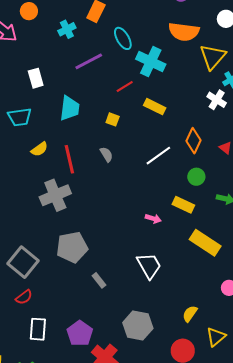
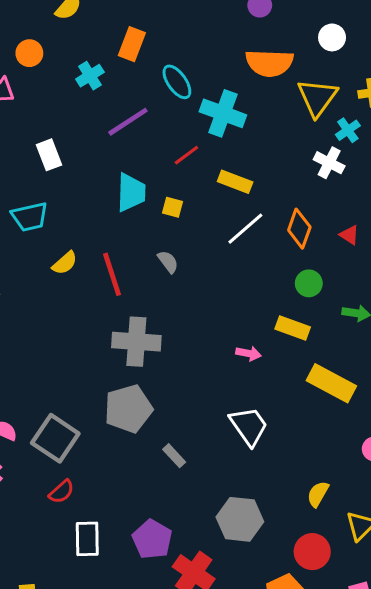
cyan trapezoid: (70, 108) -> (131, 192), moved
white line: (158, 156) -> (245, 229), moved
gray cross: (55, 195) -> (136, 342), moved, turned 32

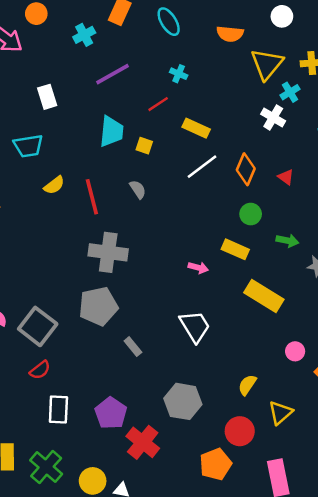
orange semicircle: (269, 63) -> (230, 34), size x0.7
cyan ellipse: (177, 82) -> (169, 22), moved
cyan cross: (223, 113) -> (179, 74), moved, size x0.5

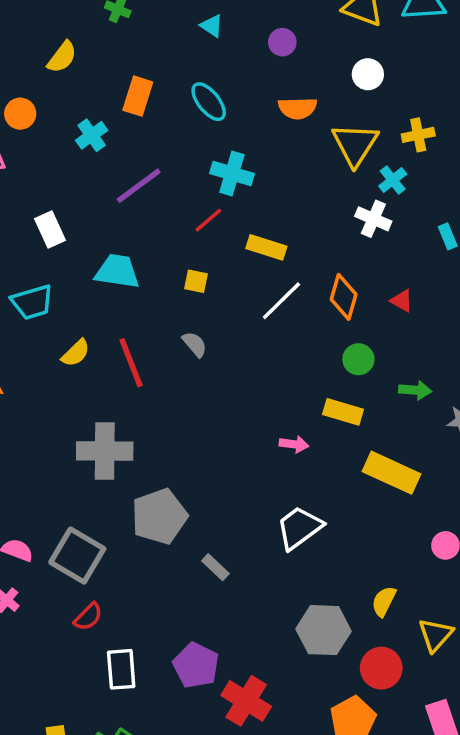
cyan cross: (179, 74) -> (232, 174), size x1.6
cyan trapezoid: (111, 131) -> (117, 271), moved, turned -80
gray cross: (108, 252) -> (105, 451), moved
white trapezoid: (195, 326) -> (299, 528), turned -88
gray hexagon: (183, 401) -> (324, 630), moved

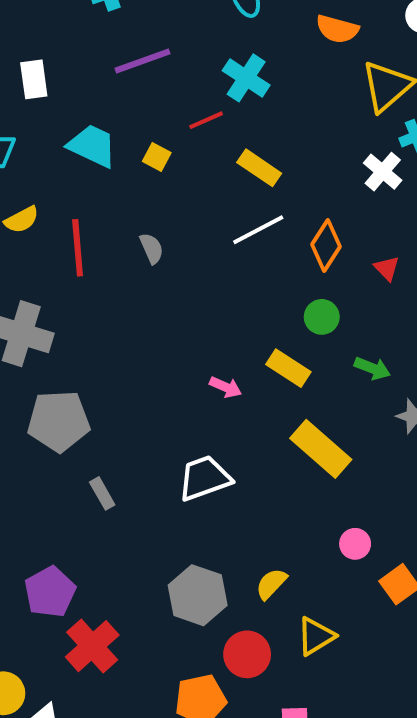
yellow square: (196, 281) -> (157, 157), moved

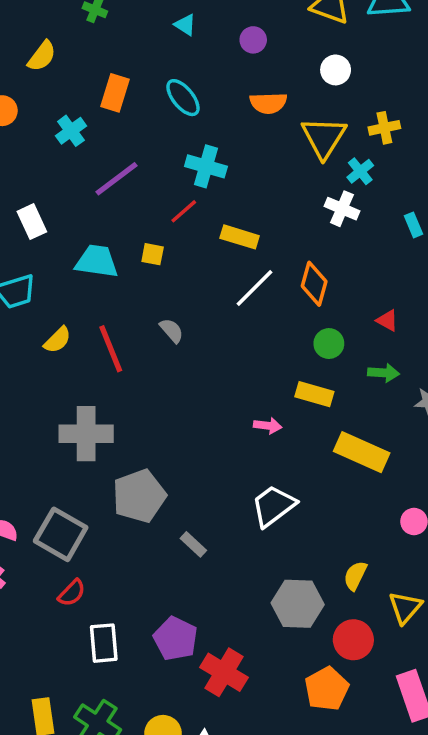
red triangle: (387, 268) -> (387, 320), moved

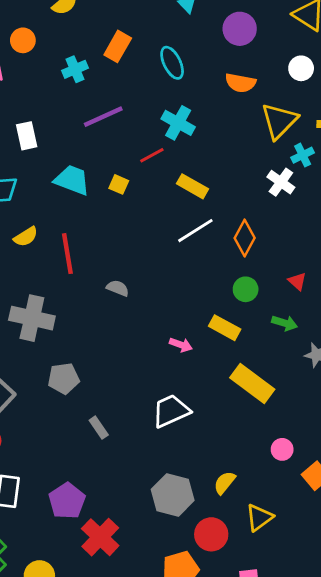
purple circle: (253, 40) -> (240, 29), size x1.5
gray semicircle: (172, 330) -> (118, 288), moved, turned -40
gray pentagon: (139, 496) -> (64, 378), size x0.7

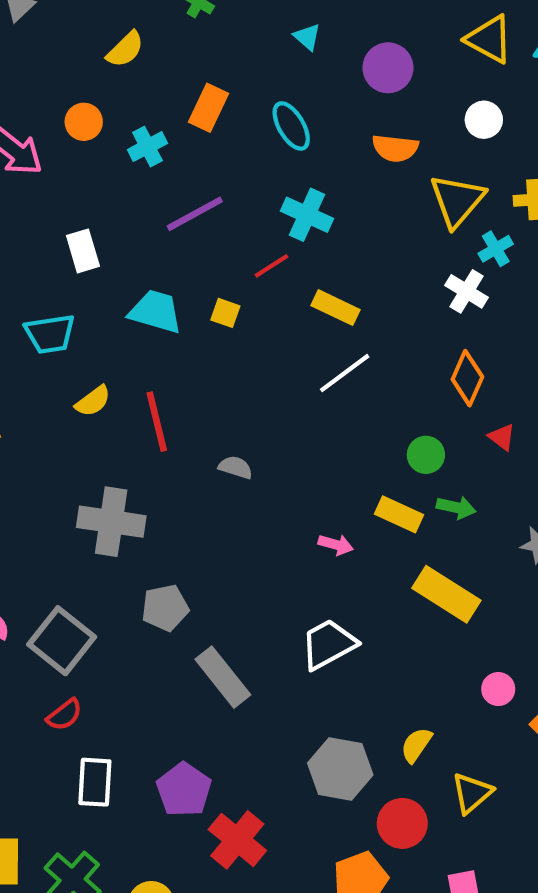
orange circle: (23, 40) -> (84, 122), moved
orange diamond: (245, 238) -> (467, 378), moved
green arrow: (285, 323) -> (456, 507), moved
gray rectangle: (99, 428) -> (223, 677), size x1.8

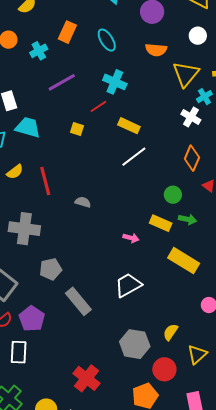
cyan trapezoid: (156, 312) -> (28, 127), moved
purple pentagon: (184, 790) -> (32, 319), moved

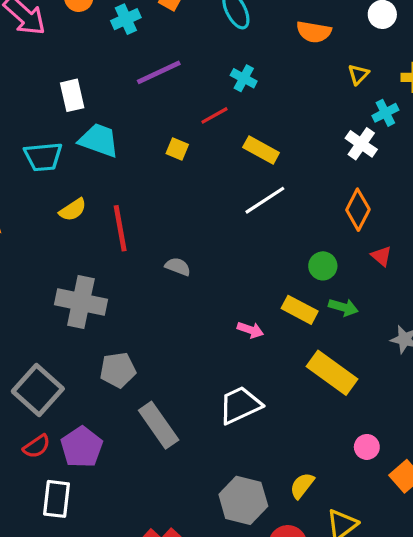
yellow triangle: (186, 74) -> (358, 74), size x0.5
cyan cross: (115, 82) -> (244, 78), size x0.7

